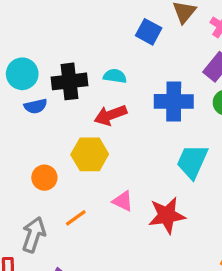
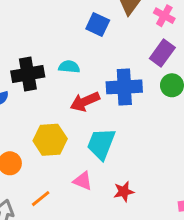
red arrow: (110, 115) -> (85, 102), moved
cyan trapezoid: (192, 161) -> (101, 144), moved
red star: (167, 215) -> (124, 192), size x0.6

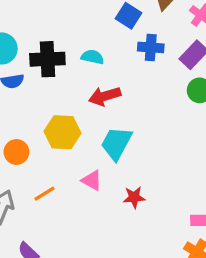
blue cross: (124, 87) -> (151, 47), moved, size x0.7

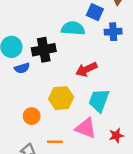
cyan semicircle: (92, 57) -> (73, 28), moved, size x1.5
pink triangle: (92, 180) -> (86, 128), size x1.5
orange line: (44, 194) -> (55, 142), turned 40

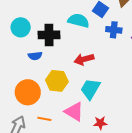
blue semicircle: (22, 68) -> (35, 56), moved
orange circle: (32, 116) -> (28, 92), size x1.6

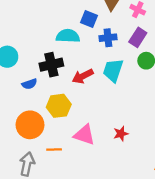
black cross: (49, 35) -> (51, 65), moved
cyan trapezoid: (90, 89) -> (113, 70), moved
red star: (100, 123) -> (121, 134), moved

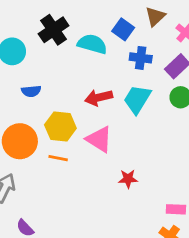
black cross: (51, 65) -> (54, 30), moved, turned -35
pink triangle: (84, 135) -> (99, 139), moved
orange line: (54, 150) -> (58, 158), moved

